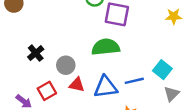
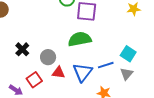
blue triangle: (106, 87) -> (83, 72), turned -40
gray triangle: (172, 94) -> (127, 74), moved

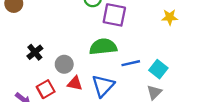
blue line: (106, 65) -> (131, 63), moved

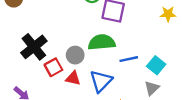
black cross: (35, 52) -> (34, 47), size x1.6
gray circle: (64, 64) -> (75, 55), moved
red square: (46, 89) -> (53, 67), moved

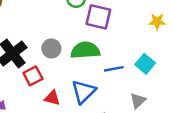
gray circle: (75, 55) -> (51, 48), moved
cyan square: (156, 65) -> (145, 64), moved
red triangle: (73, 78) -> (52, 98), moved

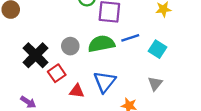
blue line: (114, 69) -> (130, 38), moved

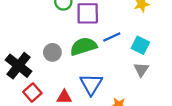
red square: (57, 73) -> (32, 93), moved
gray triangle: (155, 84) -> (141, 70), moved

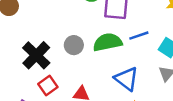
blue triangle: (91, 84) -> (127, 79), moved, turned -30

